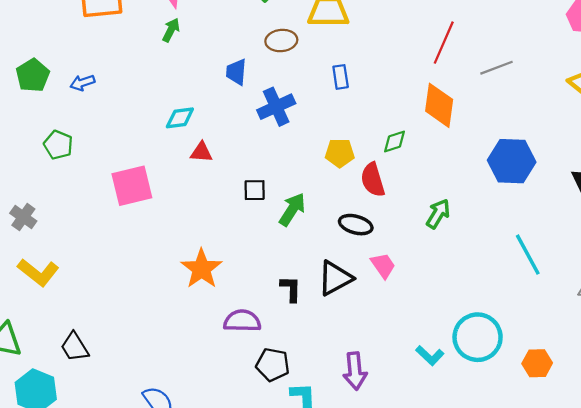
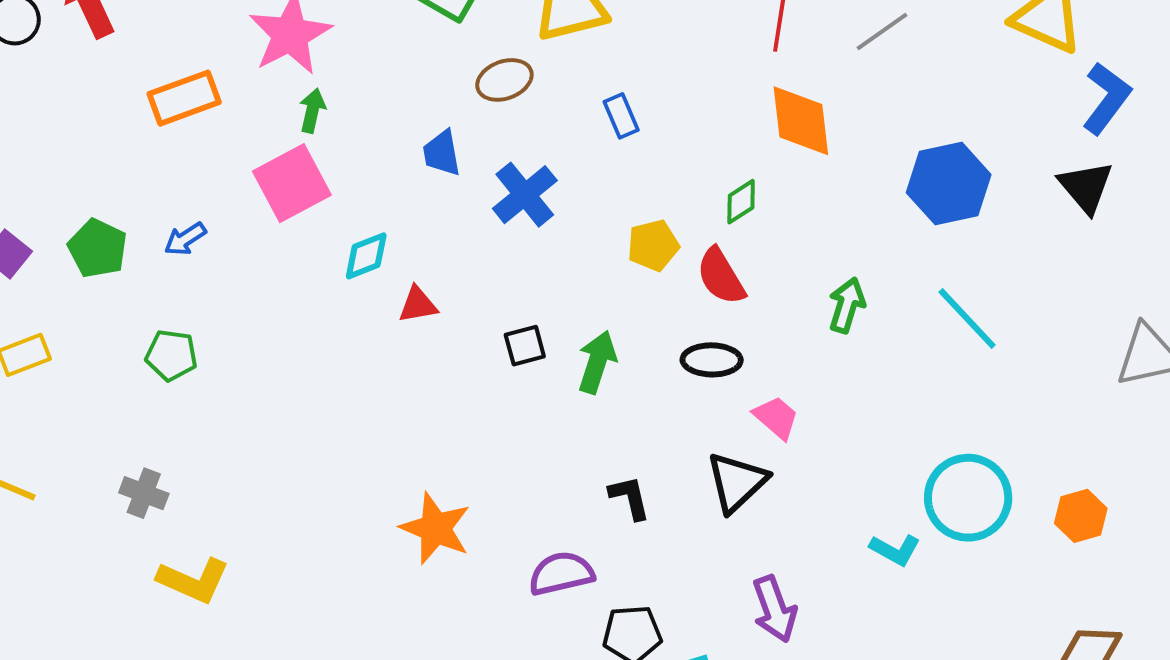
pink square: (132, 186) -> (292, 183), moved
cyan line: (528, 255) -> (967, 319), moved
orange star: (201, 269) -> (436, 528), moved
black triangle: (335, 278) -> (737, 482), moved

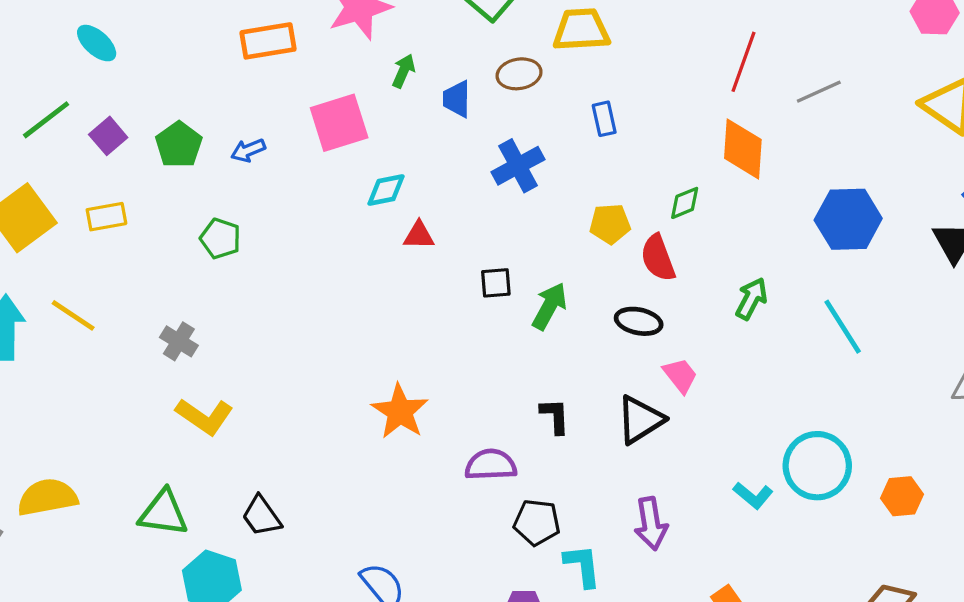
green arrow: (312, 111) -> (404, 71), moved
blue trapezoid: (442, 153) -> (457, 99), moved

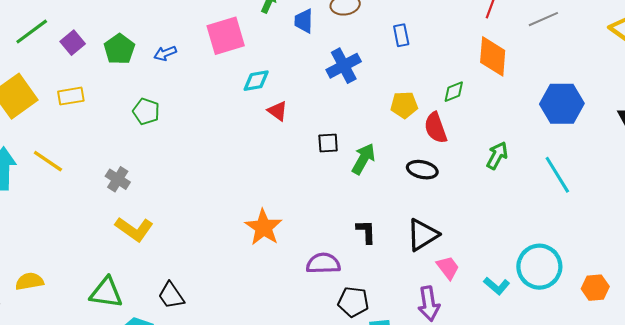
red triangle: (419, 235) -> (277, 111), turned 35
pink trapezoid: (680, 375) -> (448, 268), moved
yellow semicircle: (47, 497) -> (29, 281), size x0.7

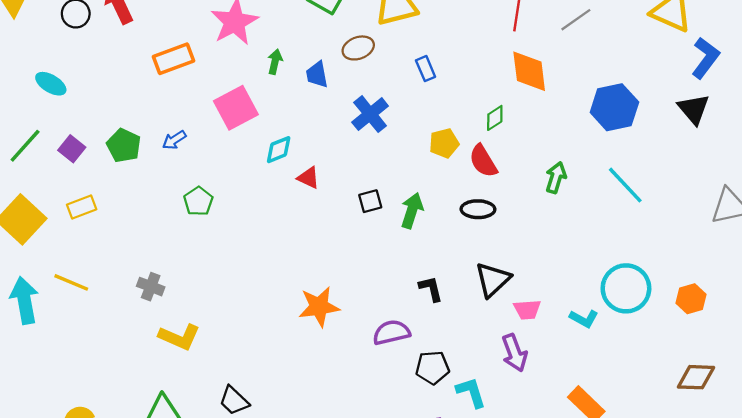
green pentagon: (146, 111) -> (198, 201), moved, turned 30
orange star: (264, 227) -> (319, 307), turned -30
pink trapezoid: (448, 268) -> (527, 310), turned 135

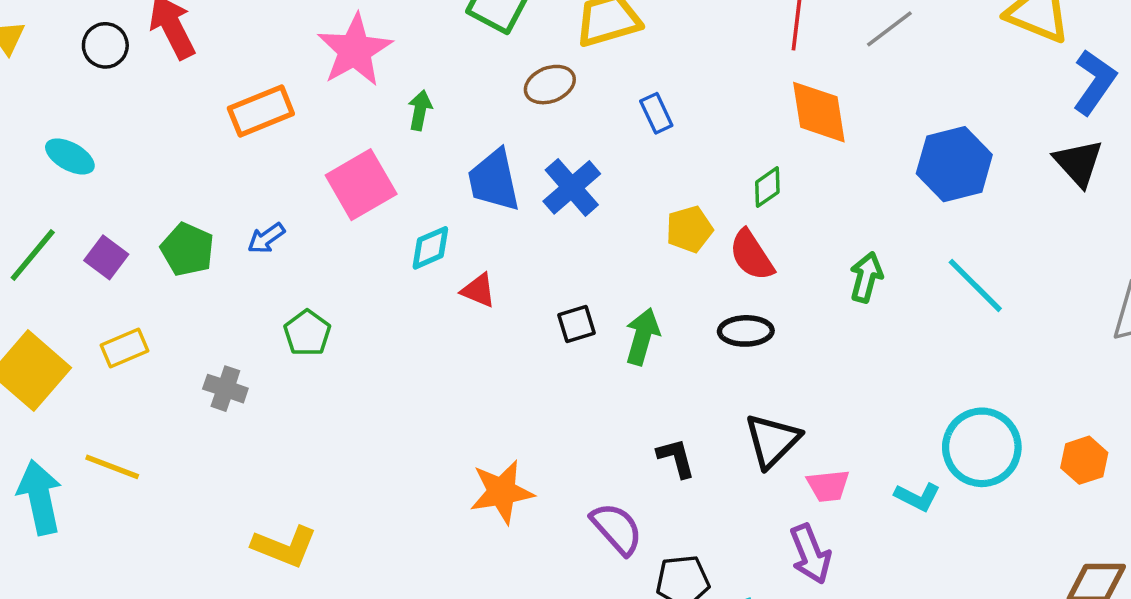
blue trapezoid: (317, 75) -> (494, 180), moved, size x1.5
gray cross: (151, 287) -> (225, 389), moved
purple semicircle: (391, 332) -> (617, 529), turned 63

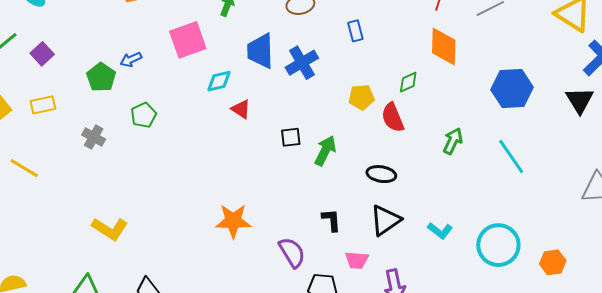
green pentagon: (187, 249) -> (101, 77), moved
black ellipse: (746, 331) -> (381, 174), moved
pink trapezoid: (828, 486) -> (357, 260), moved
cyan L-shape: (918, 497) -> (440, 231), moved

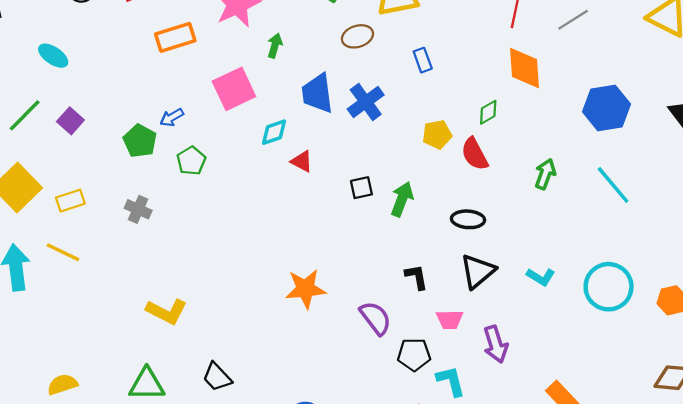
yellow rectangle: (43, 105) -> (70, 201), moved
green pentagon: (144, 115) -> (191, 161), moved

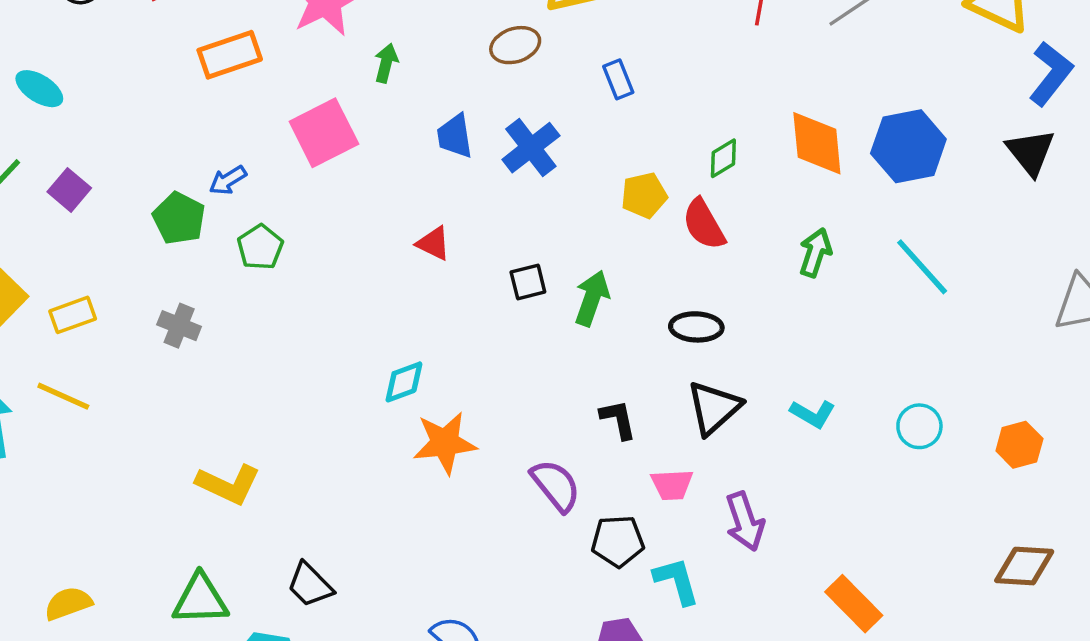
orange diamond: (525, 68) -> (817, 143), moved
blue trapezoid: (317, 93) -> (455, 136), size x0.7
cyan diamond: (274, 132) -> (404, 382), moved
cyan circle: (609, 287) -> (919, 426), size x0.6

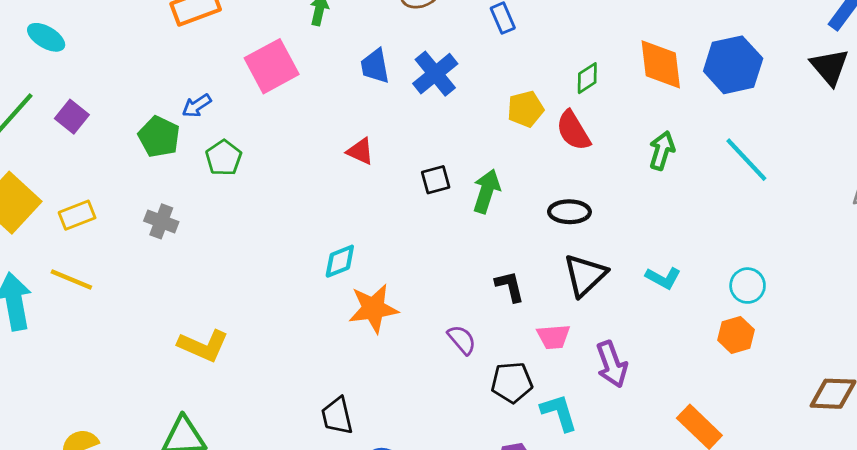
orange hexagon: (1019, 445) -> (736, 335), moved
purple semicircle: (556, 485) -> (462, 340), size x0.7
black trapezoid: (310, 585) -> (337, 416), moved, turned 33

